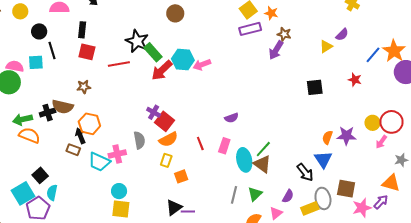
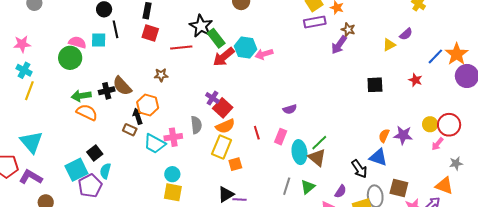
brown star: (84, 87) -> (161, 75), moved
brown semicircle: (63, 107) -> (122, 86), turned 30
blue triangle: (323, 159) -> (378, 157), turned -42
yellow rectangle: (166, 160) -> (222, 147), size x1.6

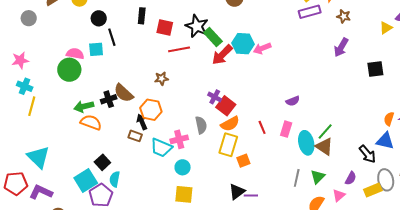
red square: (150, 33) -> (165, 28), moved
purple arrow: (339, 45) -> (341, 47), moved
cyan circle: (172, 174) -> (183, 167), moved

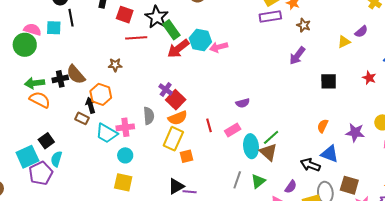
orange semicircle: (389, 119) -> (323, 126), moved
pink rectangle: (286, 129) -> (233, 130), turned 35
black arrow: (367, 154) -> (310, 165), turned 144

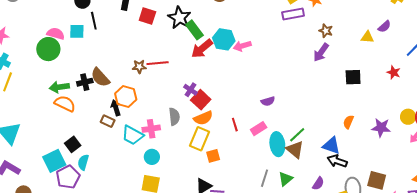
brown star: (304, 25) -> (326, 31), moved
red line: (136, 38) -> (158, 63), moved
yellow triangle: (344, 42) -> (367, 37), turned 32
blue triangle: (330, 154) -> (331, 146), moved

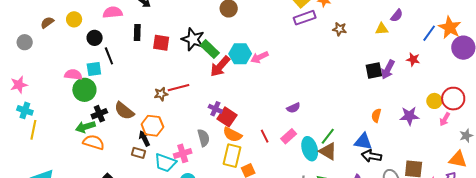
green circle: (48, 49) -> (84, 90), moved
purple arrow: (321, 52) -> (388, 69), moved
black cross: (85, 82) -> (99, 114), moved
orange semicircle: (203, 118) -> (232, 135), turned 60

